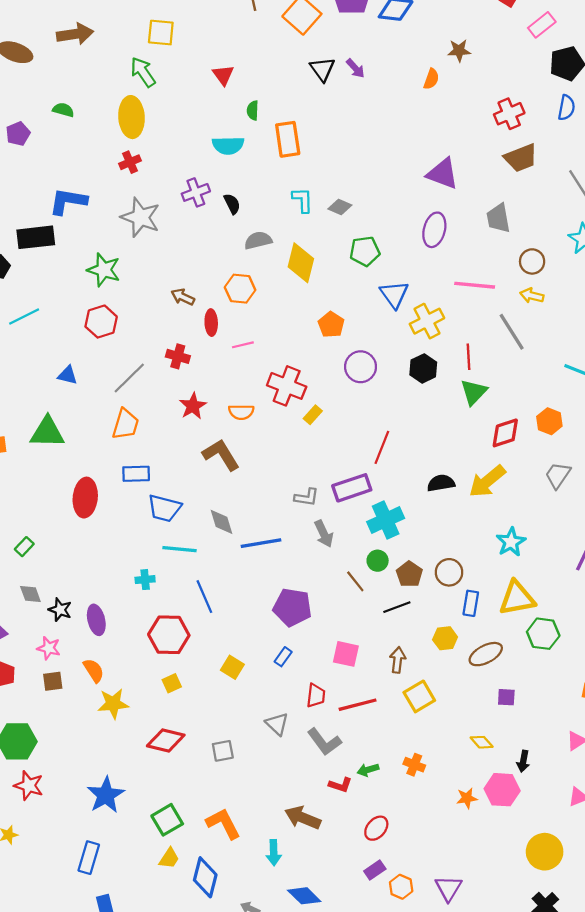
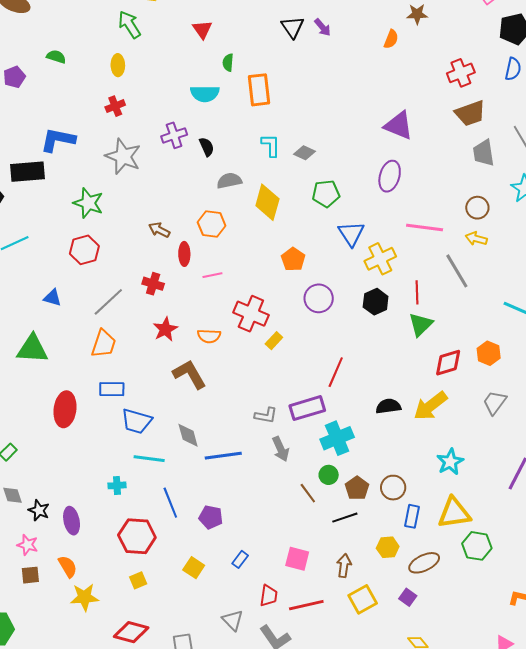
yellow ellipse: (131, 117) -> (118, 65), size x0.6
gray trapezoid: (498, 218) -> (484, 153), moved
purple pentagon: (292, 607) -> (211, 517), moved, size x0.7
purple square: (506, 697) -> (408, 597), moved, turned 30

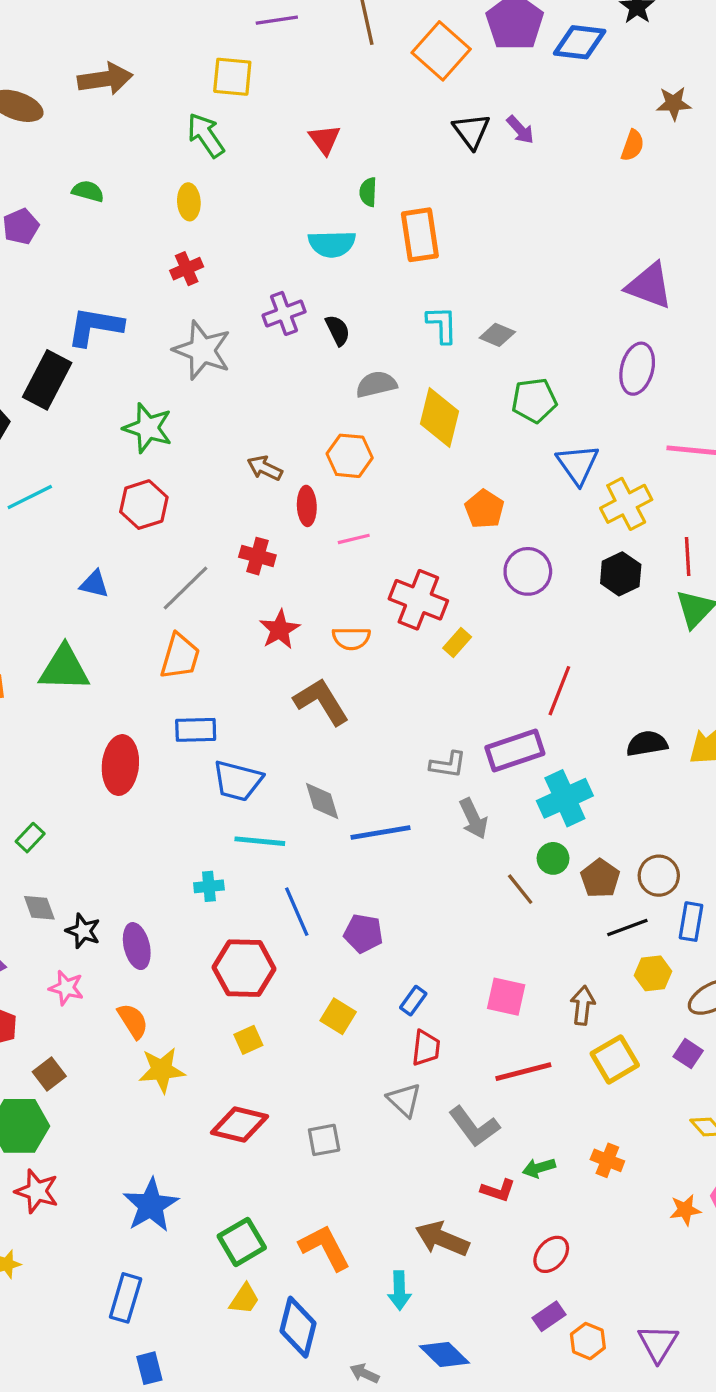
black rectangle: (27, 172) -> (47, 380), turned -56
black line: (345, 518) -> (627, 928), moved
brown square: (30, 575) -> (49, 1074), moved, turned -30
red trapezoid: (269, 596) -> (426, 1048), moved

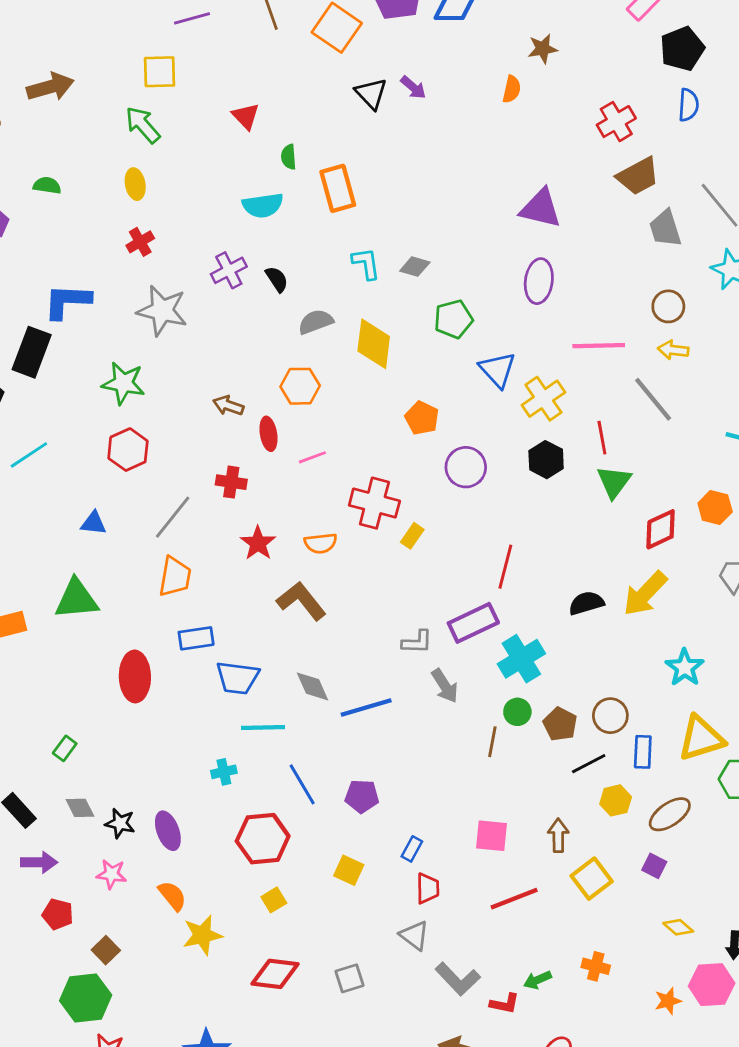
brown line: (520, 889) -> (492, 742), turned 56
gray L-shape: (474, 1127) -> (458, 979), moved

